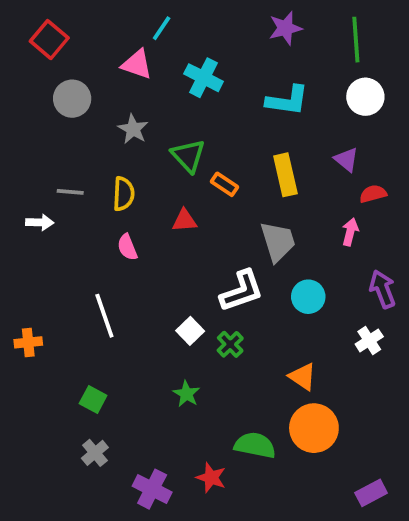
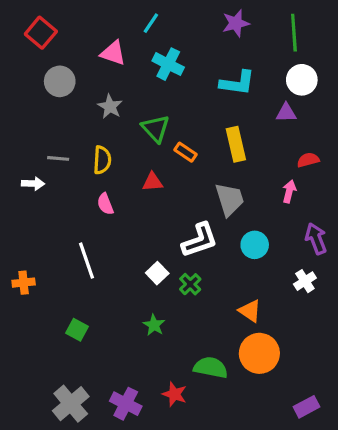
cyan line: (162, 28) -> (151, 23), moved
purple triangle: (346, 160) -> (286, 113), moved, turned -40
gray cross: (95, 453) -> (71, 404), moved, size x1.6

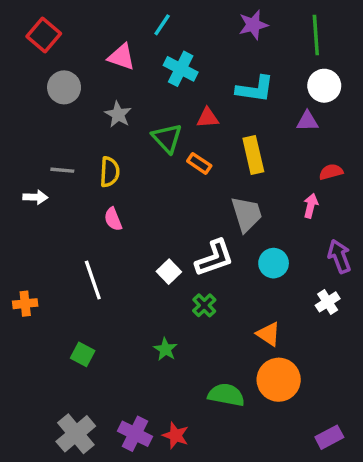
red triangle: (152, 182) -> (208, 118), moved
white square: (157, 273) -> (169, 272), moved
red star: (174, 394) -> (176, 435), moved

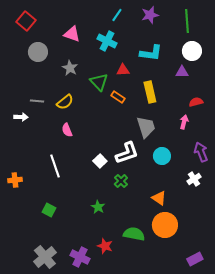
cyan line: (162, 25) -> (117, 15), moved
yellow semicircle: (110, 172) -> (65, 102), turned 48
red star: (176, 435) -> (105, 246), moved

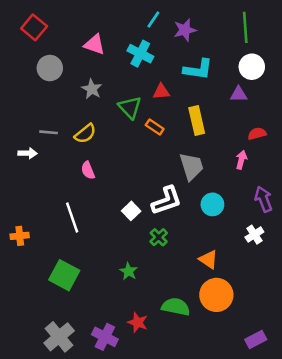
purple star: (150, 15) -> (185, 30), moved
green square: (49, 210) -> (64, 275), size x1.6

